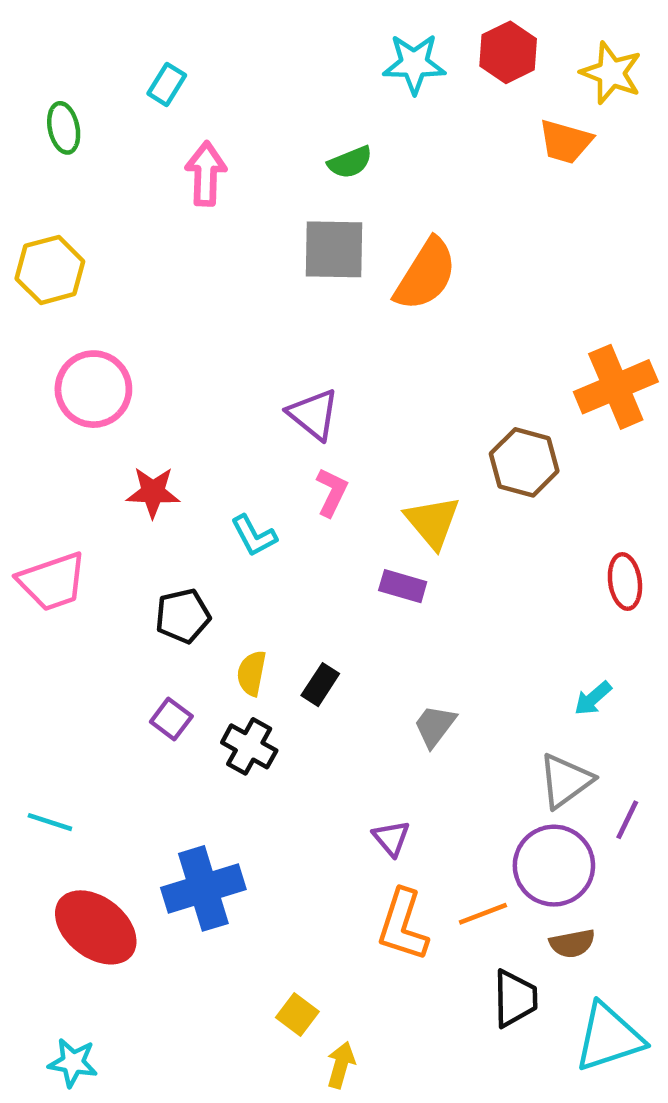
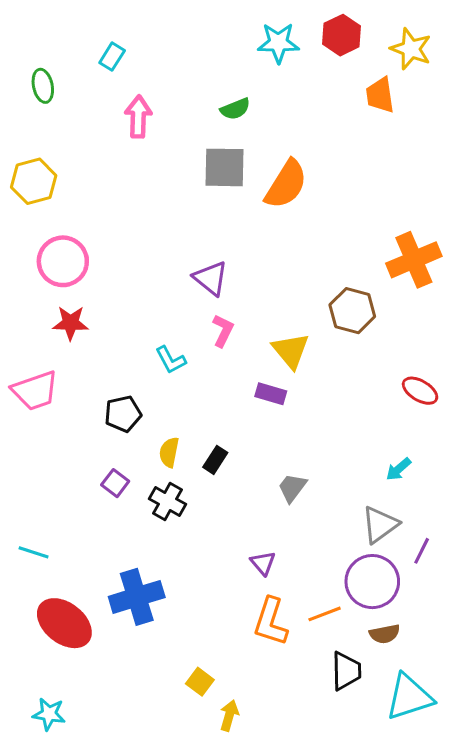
orange trapezoid: (565, 142) -> (380, 95), turned 66
red star: (153, 492) -> (71, 323), moved
red ellipse: (625, 582) -> (420, 391), turned -51

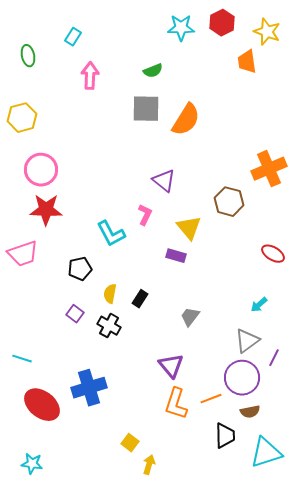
purple triangle: (211, 278) -> (164, 181), moved
red star: (71, 323) -> (46, 210), size x1.4
cyan L-shape: (171, 360) -> (111, 234), size x1.4
purple triangle: (263, 563) -> (171, 366), size x1.5

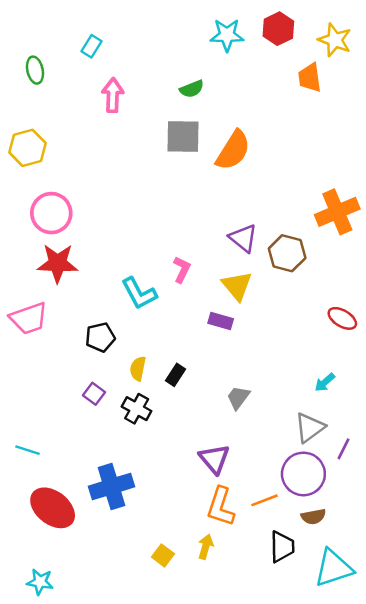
purple triangle: (164, 181) -> (243, 238), moved
yellow arrow: (149, 465) -> (206, 547), moved

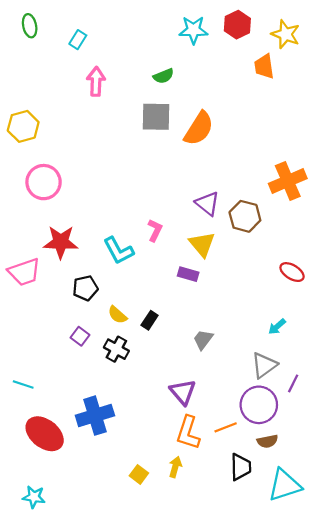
green ellipse: (35, 70) -> (30, 26), moved
red star: (58, 263) -> (61, 242), moved
yellow semicircle: (138, 369) -> (117, 315), turned -60

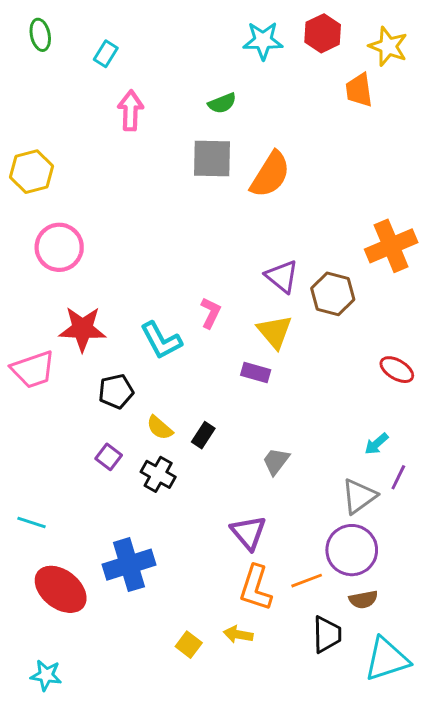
purple line: (293, 383) -> (398, 477), moved
yellow arrow: (175, 467) -> (238, 634), turned -96

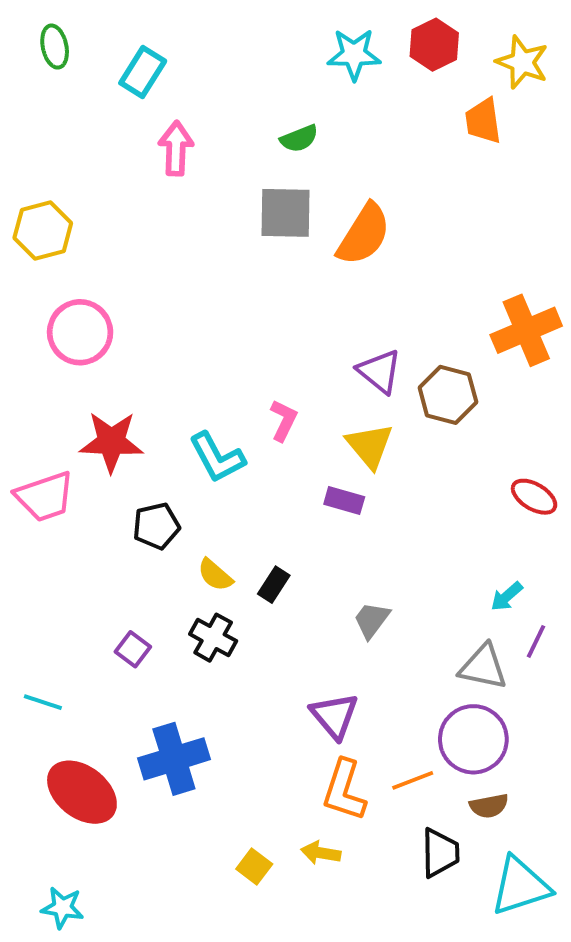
cyan rectangle: (106, 54) -> (143, 72), size x1.4
purple square: (109, 457) -> (133, 649), moved
gray triangle: (359, 496) -> (483, 667), turned 48

